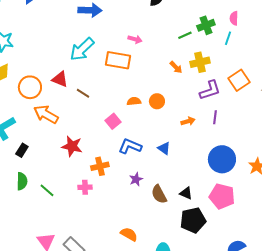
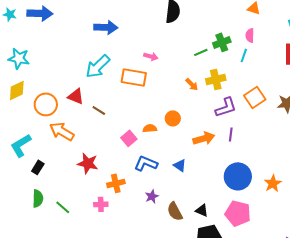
orange semicircle: (134, 101) -> (150, 128), moved
orange arrow: (188, 121) -> (204, 138), size x1.5

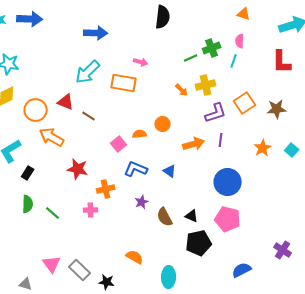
orange star: (273, 183) -> (263, 148), moved

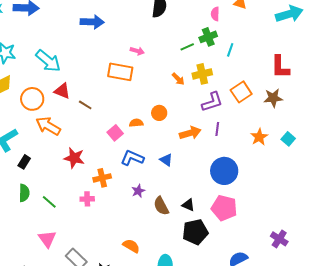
pink semicircle: (240, 41) -> (215, 14), moved
red L-shape: (282, 62) -> (280, 67), moved
cyan arrow: (88, 72) -> (48, 61), moved, turned -96
pink triangle: (52, 264) -> (47, 239), moved

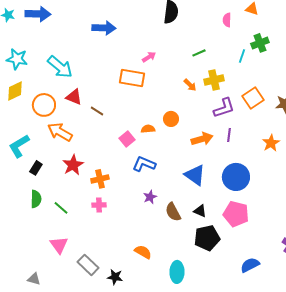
green cross: (208, 37) -> (260, 43), moved
pink arrow: (137, 51) -> (149, 57), turned -48
red star: (74, 158) -> (73, 165), moved, turned 30
blue triangle: (166, 160) -> (195, 175), moved, size x1.6
orange cross: (102, 178) -> (100, 179), moved

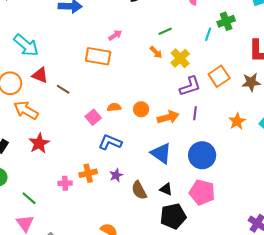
yellow cross: (214, 80) -> (180, 58), turned -30
orange arrow: (190, 85) -> (156, 52), moved
orange circle: (171, 119) -> (141, 109), moved
orange cross: (100, 179) -> (88, 173), moved
green line: (61, 208) -> (29, 198), moved

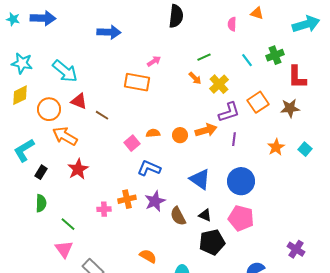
green cross: (226, 21) -> (275, 55), moved
cyan line: (208, 34) -> (247, 60), turned -56
orange arrow: (168, 117) -> (206, 130), moved
purple star: (116, 175) -> (155, 201), size x1.5

